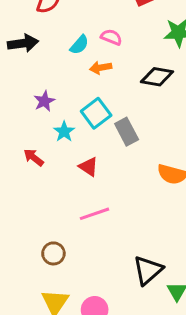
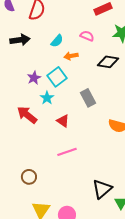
pink semicircle: (111, 37) -> (87, 36), moved
cyan square: (96, 113) -> (57, 77), moved
red arrow: (34, 157) -> (27, 115), size x1.5
brown circle: (53, 253) -> (29, 177), moved

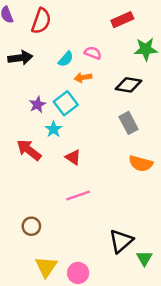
pink semicircle: (87, 36) -> (93, 53), moved
gray rectangle: (88, 98) -> (128, 123), moved

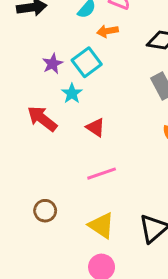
yellow triangle: (46, 267) -> (102, 226), moved, turned -30

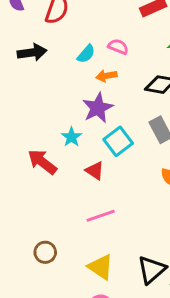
cyan square: (87, 62) -> (118, 141), moved
purple star: (53, 64) -> (98, 108), moved, size x1.5

